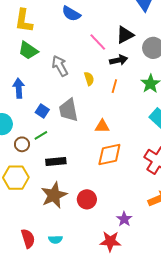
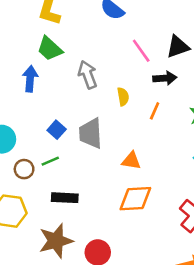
blue arrow: (19, 88) -> (30, 79), moved

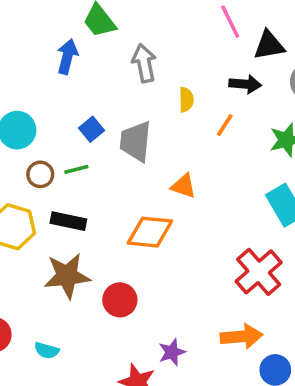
pink line: (141, 51) -> (230, 22), moved
black rectangle: (65, 198) -> (68, 221), moved
orange diamond: (135, 199) -> (150, 232), moved

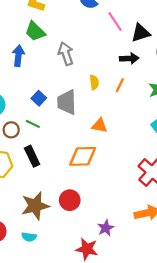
yellow semicircle: (186, 100) -> (94, 82), moved
green line: (76, 169) -> (33, 124), turned 48
black rectangle: (68, 221) -> (32, 156), turned 60
brown star: (67, 276) -> (35, 206), moved

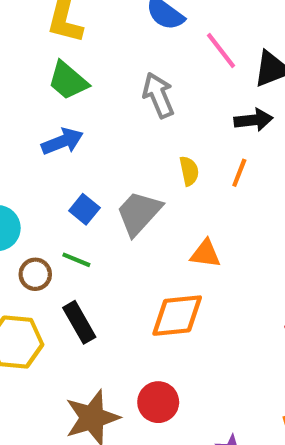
gray arrow: (66, 54) -> (158, 95), moved
blue arrow: (18, 56) -> (62, 141), moved, turned 66
gray trapezoid: (67, 102) -> (139, 213), turned 48

